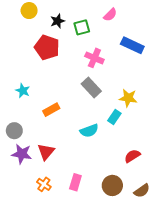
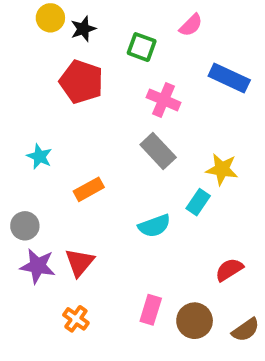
black star: (58, 21) -> (83, 29), moved
green square: (82, 27) -> (142, 47), turned 35
pink rectangle: (75, 182) -> (151, 310), moved

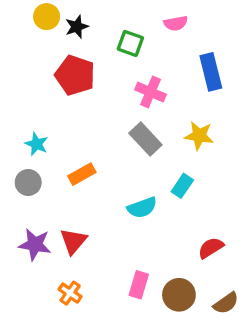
pink semicircle: (191, 25) -> (176, 23), turned 35
blue rectangle: (229, 78) -> (211, 72), turned 51
yellow star: (222, 169) -> (199, 136), moved
gray circle: (25, 226) -> (28, 182), moved

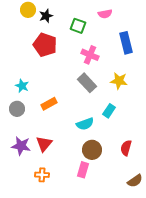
red semicircle: (211, 248) -> (126, 148), turned -42
orange cross: (70, 293) -> (42, 175), turned -32
brown circle: (179, 295) -> (92, 150), moved

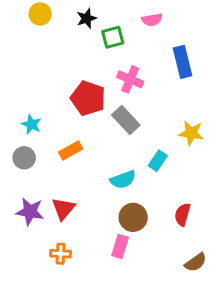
black star: (46, 16) -> (87, 18), moved
green square: (78, 26) -> (113, 37), turned -35
red pentagon: (45, 45) -> (88, 98), moved
yellow star: (119, 81) -> (191, 133), moved

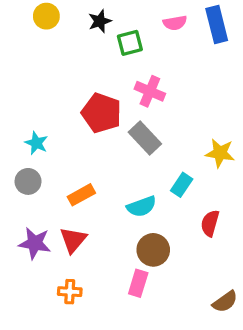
blue rectangle: (182, 62) -> (217, 24), moved
orange rectangle: (71, 151) -> (81, 195), moved
red semicircle: (182, 214) -> (210, 223), moved

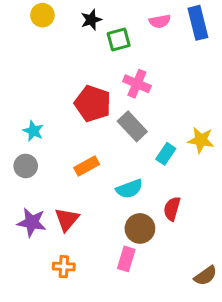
cyan rectangle: (182, 185) -> (166, 154), moved
orange rectangle: (81, 195) -> (87, 166), moved
red semicircle: (210, 223) -> (172, 209), moved

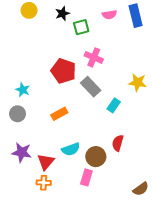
yellow star: (201, 140) -> (138, 82), moved
cyan semicircle: (129, 189) -> (71, 149), moved
red triangle: (67, 219) -> (46, 162), moved

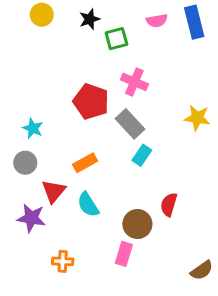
cyan rectangle: (114, 105) -> (142, 155), moved
cyan semicircle: (71, 149) -> (88, 205), moved, turned 78
red triangle: (46, 162) -> (54, 191), moved

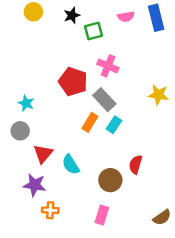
orange rectangle: (85, 163) -> (90, 122), moved, turned -30
purple star: (31, 218) -> (35, 185), moved
pink rectangle: (124, 254) -> (102, 215), moved

